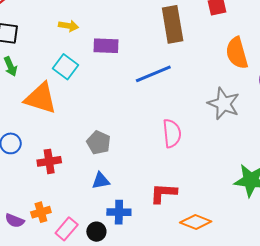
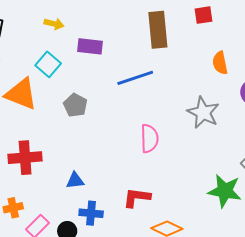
orange semicircle: (237, 53) -> (220, 63), size x0.7
gray pentagon: (99, 143) -> (75, 105), moved
red cross: (49, 161) -> (25, 158), size x1.4

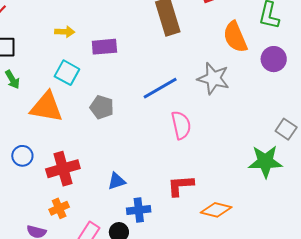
orange semicircle: (220, 63) -> (235, 37), size x1.4
blue line: (135, 78) -> (160, 88), moved
gray star: (203, 113) -> (213, 78), moved
orange cross: (13, 208) -> (59, 208), moved

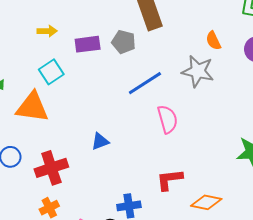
orange semicircle: (235, 37) -> (213, 41), moved, size x0.6
cyan square: (67, 73) -> (51, 72), turned 30
gray pentagon: (102, 107) -> (124, 42), moved
blue triangle: (117, 181) -> (100, 141), moved

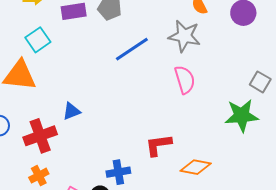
pink semicircle: (168, 119) -> (185, 80), moved
blue triangle: (100, 141) -> (71, 111), moved

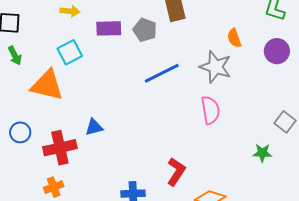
green star: (242, 116) -> (262, 153), size x0.6
red L-shape: (158, 145) -> (176, 172), turned 124

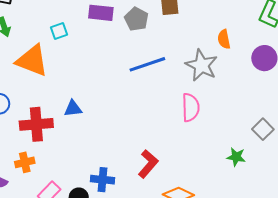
cyan square: (70, 52) -> (59, 31), size x0.7

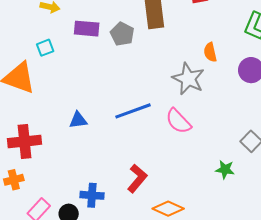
blue line: (147, 64) -> (133, 111), moved
pink semicircle: (191, 107) -> (178, 121), turned 140
blue triangle: (73, 109) -> (78, 120), moved

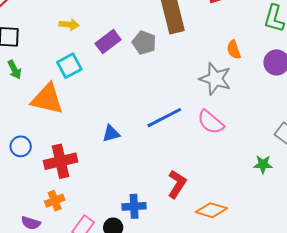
purple rectangle: (87, 29) -> (108, 42), turned -35
cyan square: (45, 48) -> (69, 66), size x1.4

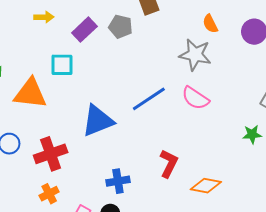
cyan square: (69, 66) -> (62, 65), moved, turned 35
blue triangle: (111, 133) -> (98, 121), size x1.8
blue cross: (134, 206) -> (118, 181), moved

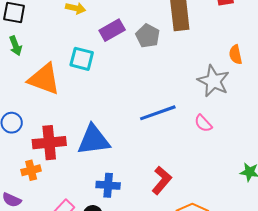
pink semicircle: (195, 98) -> (203, 123), size x0.7
blue triangle: (98, 121) -> (94, 140), moved
orange cross: (49, 194) -> (31, 170), moved

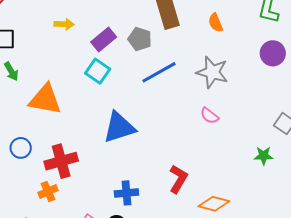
orange semicircle: (236, 55) -> (216, 23), moved
cyan square: (82, 59) -> (98, 71), moved, turned 30
blue line: (158, 113) -> (159, 72), moved
blue triangle: (94, 140) -> (119, 127), moved

